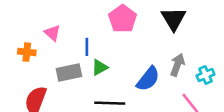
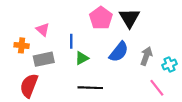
black triangle: (174, 19) -> (129, 18), moved
gray rectangle: (69, 72) -> (44, 59), moved
blue semicircle: (148, 79) -> (119, 52), moved

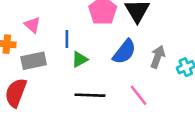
pink line: (157, 88) -> (138, 95), moved

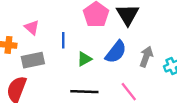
green triangle: (80, 59) -> (84, 59), moved

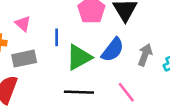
green triangle: (84, 59) -> (79, 57), size x1.6

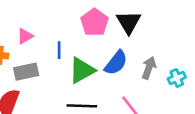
pink triangle: (23, 24) -> (25, 36), turned 49

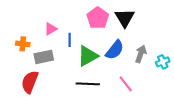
pink triangle: (25, 36) -> (51, 29), moved

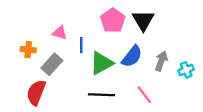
pink triangle: (51, 29) -> (60, 33), turned 48
gray rectangle: (44, 57) -> (52, 64), turned -36

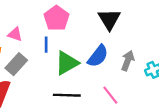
pink pentagon: (113, 20) -> (56, 18), moved
pink triangle: (60, 33) -> (15, 34), moved

